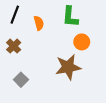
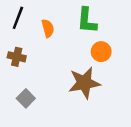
brown cross: (14, 46) -> (17, 57), turned -32

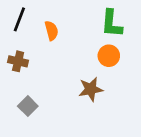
green L-shape: (87, 20) -> (112, 24), moved
brown star: (84, 83) -> (91, 89), size x0.7

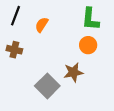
orange semicircle: (52, 31) -> (42, 25), turned -133
gray square: (28, 106) -> (47, 86), moved, size x1.5

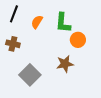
green L-shape: (90, 19) -> (63, 23), moved
gray square: (47, 86) -> (30, 75), moved

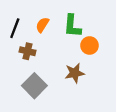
black line: (14, 14) -> (15, 28), moved
brown cross: (13, 44) -> (27, 51), moved

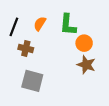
brown star: (75, 73) -> (86, 65), moved, turned 30
gray square: (34, 86) -> (32, 81), turned -30

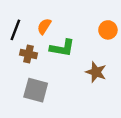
green L-shape: (68, 25) -> (62, 48), moved, turned -85
orange circle: (84, 43) -> (108, 30), moved

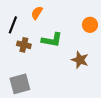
orange semicircle: (44, 26) -> (37, 13), moved
gray square: (36, 90) -> (20, 84), moved, turned -30

